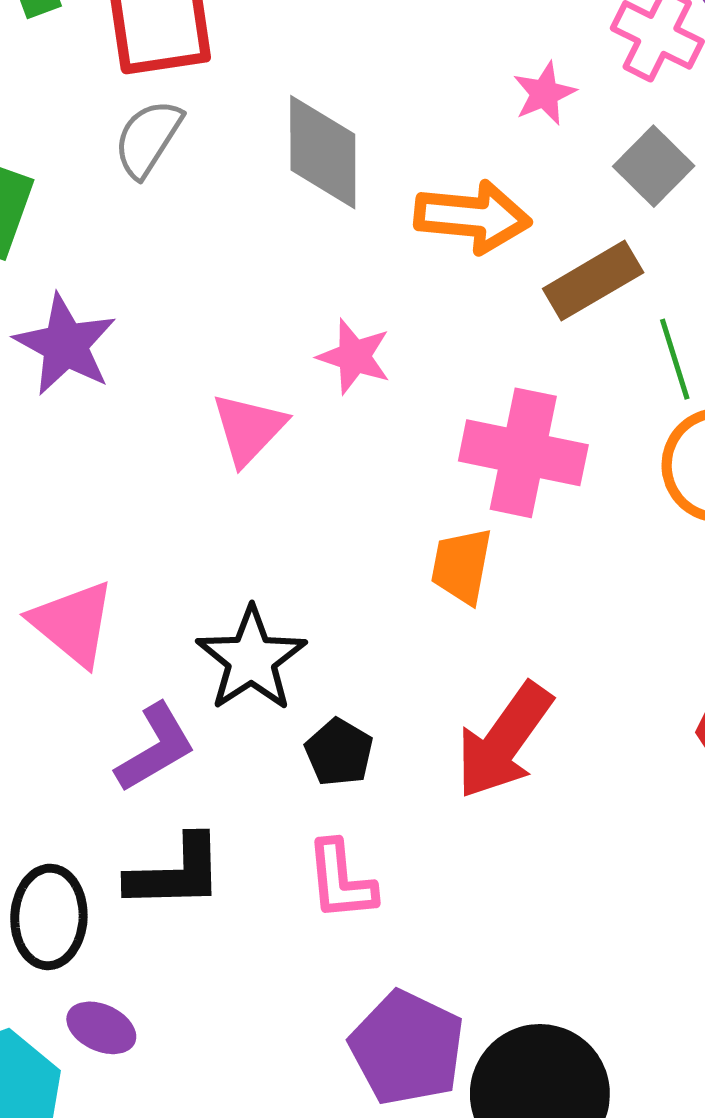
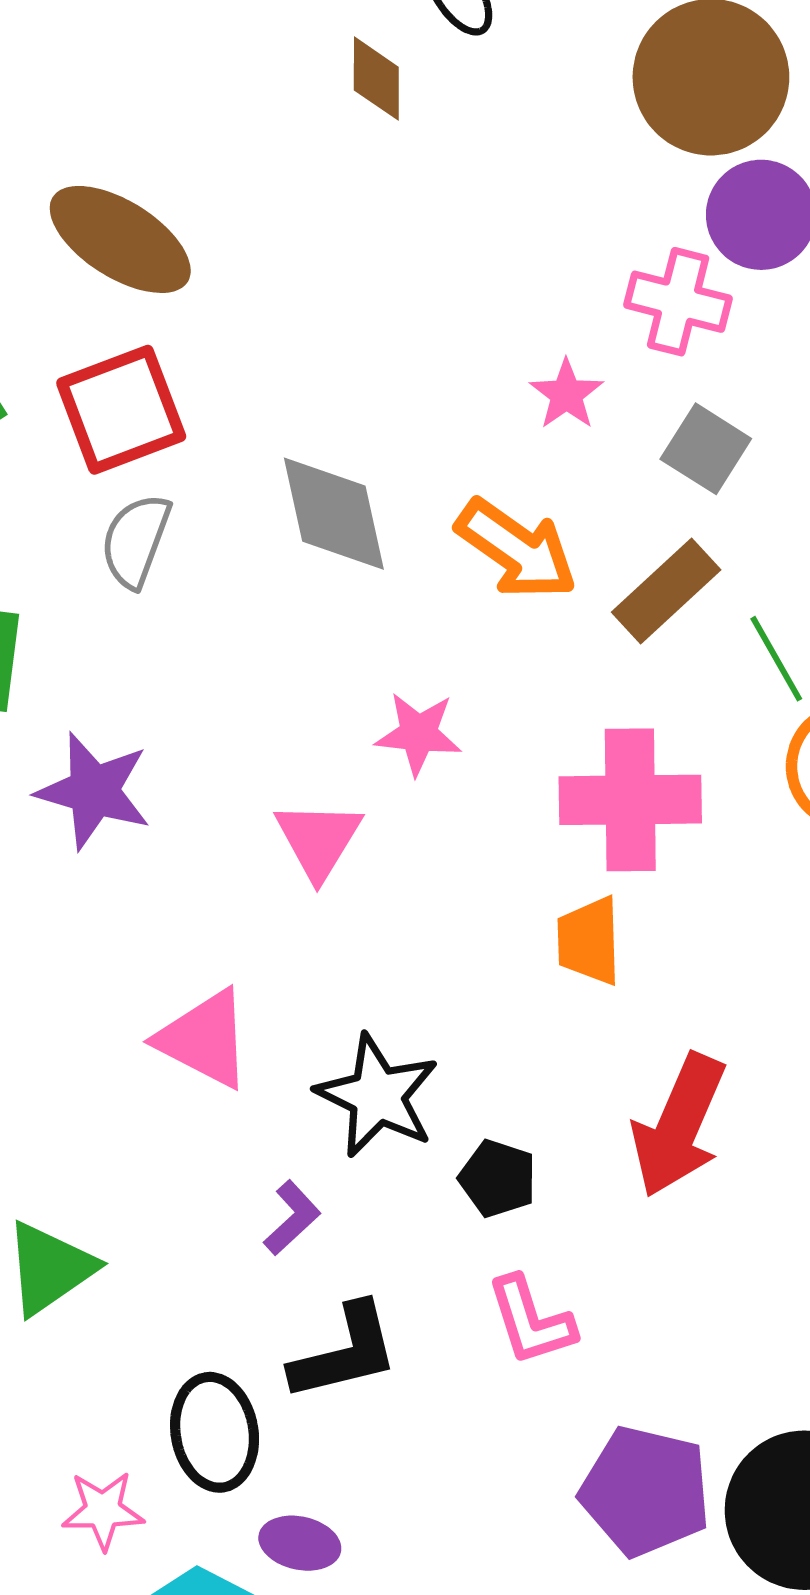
orange arrow: (473, 217) -> (516, 549), turned 42
pink triangle: (73, 623) -> (204, 1039), moved
purple L-shape: (155, 748) -> (292, 1218), size x0.7

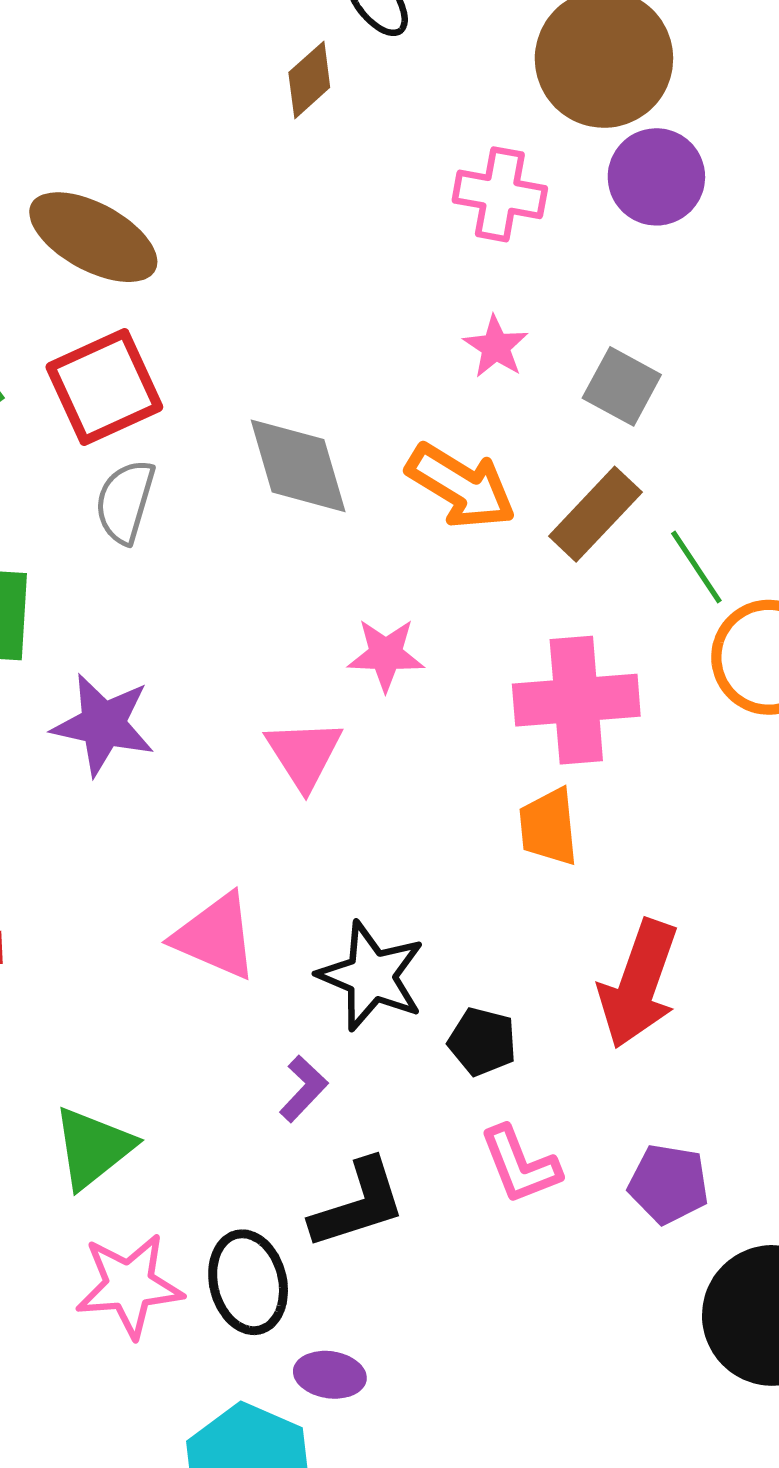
brown diamond: (376, 79) -> (309, 80), turned 52
pink cross: (678, 302) -> (500, 194), moved
purple pentagon: (645, 1491) -> (669, 1184), moved, size x0.7
pink star: (103, 1510) -> (129, 1285), moved, size x1.5

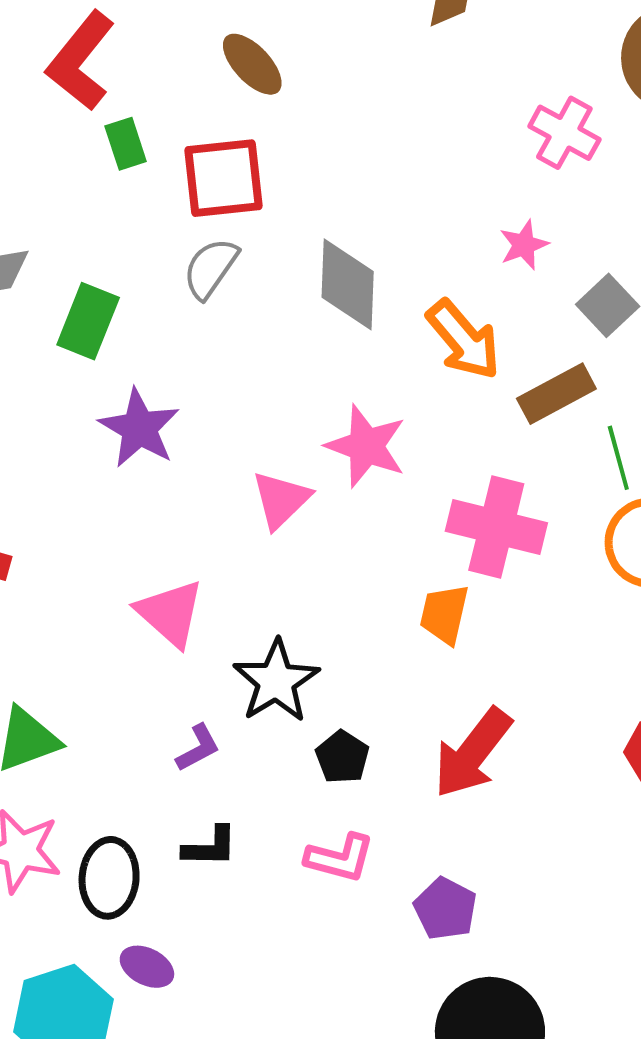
brown ellipse: (93, 237) -> (252, 64), size x0.7
pink star: (386, 655) -> (366, 446), size x1.4
pink L-shape: (520, 1165) -> (340, 858), turned -72
black L-shape: (358, 1204) -> (210, 847), size x0.7

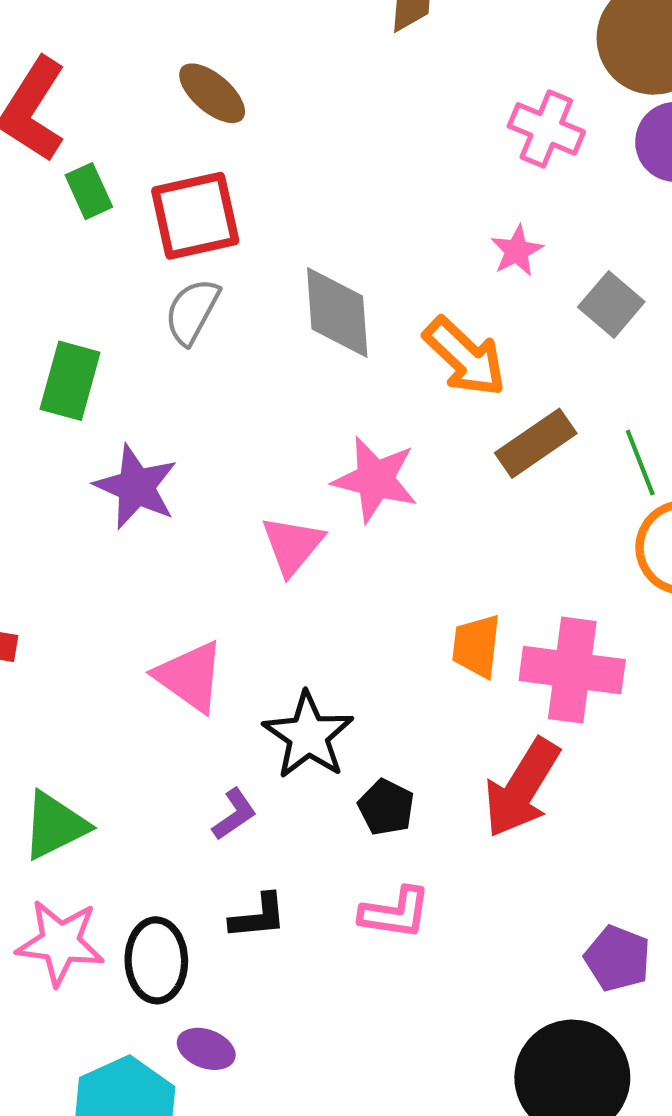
brown rectangle: (556, 394) -> (536, 443), moved
pink cross: (496, 527) -> (572, 670), moved
purple pentagon: (445, 909) -> (618, 958), moved

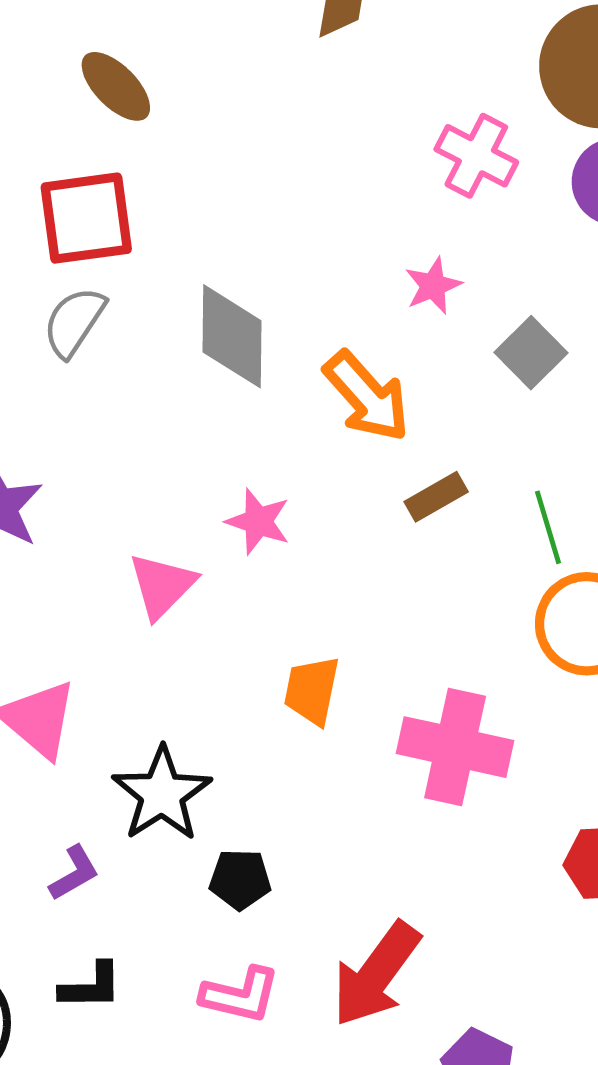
brown rectangle: (536, 443) -> (436, 497), size x0.7
pink star: (375, 479) -> (258, 521), size x0.7
orange trapezoid: (476, 646) -> (312, 690), moved
red arrow: (522, 788) -> (376, 974), moved
black pentagon: (386, 807) -> (240, 879), turned -30

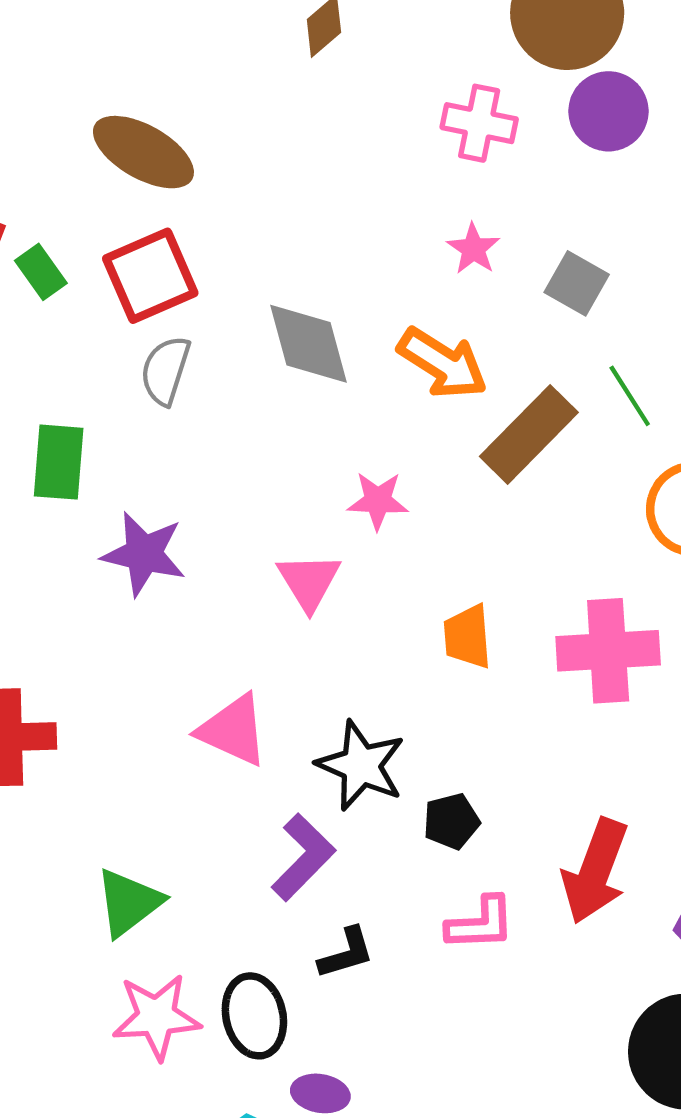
brown ellipse: (116, 86) -> (143, 152), size x1.4
brown rectangle: (436, 497) -> (529, 434), size x1.8
green line: (548, 527) -> (630, 396), moved
purple L-shape: (74, 873) -> (303, 857), size x1.6

